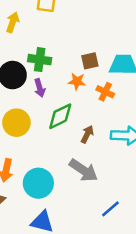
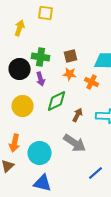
brown square: (90, 61) -> (71, 56), moved

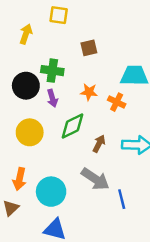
brown square: (71, 56) -> (89, 48), moved
blue line: (96, 173) -> (122, 199), moved, turned -63

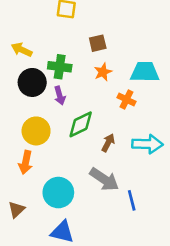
yellow arrow: (26, 34) -> (22, 50), moved, turned -84
orange star: (89, 92) -> (103, 72), moved, turned -30
orange arrow: (20, 179) -> (26, 162), moved

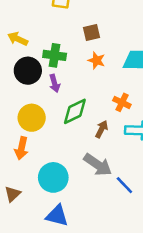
orange star: (103, 72) -> (96, 60), turned -30
orange cross: (126, 100) -> (122, 102), moved
blue line: (132, 200) -> (124, 185), turned -30

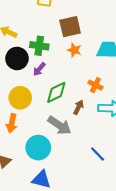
brown square: (91, 32) -> (70, 27), size x1.5
purple arrow: (55, 83) -> (39, 69), turned 56
gray arrow: (98, 165) -> (59, 125), moved

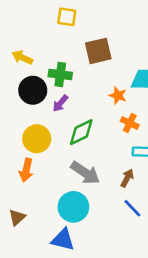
orange star: (74, 50) -> (118, 95), moved
brown arrow: (79, 107) -> (127, 178), moved
cyan circle: (38, 148) -> (73, 207), moved

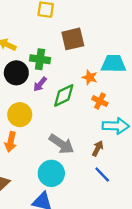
green diamond: (81, 132) -> (64, 95), moved

